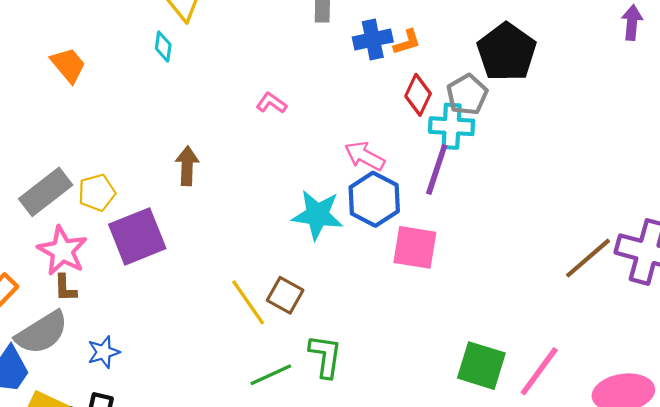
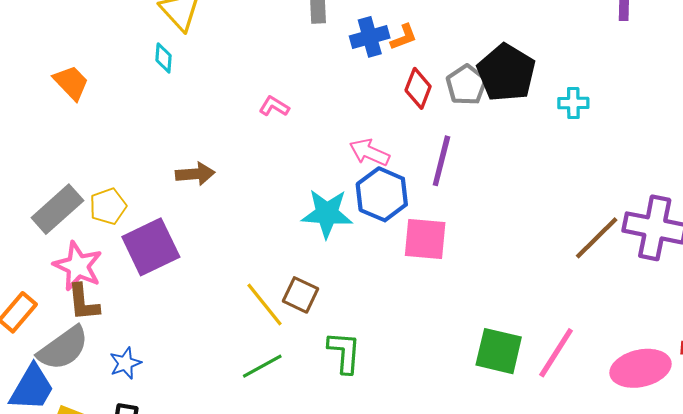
black pentagon: (507, 52) -> (506, 73), moved
cyan cross: (452, 126) -> (573, 103), moved, size x0.7
brown arrow: (187, 166) -> (195, 174), turned 87
brown L-shape: (65, 288) -> (83, 302), size x1.4
green line: (271, 375) -> (262, 366), moved

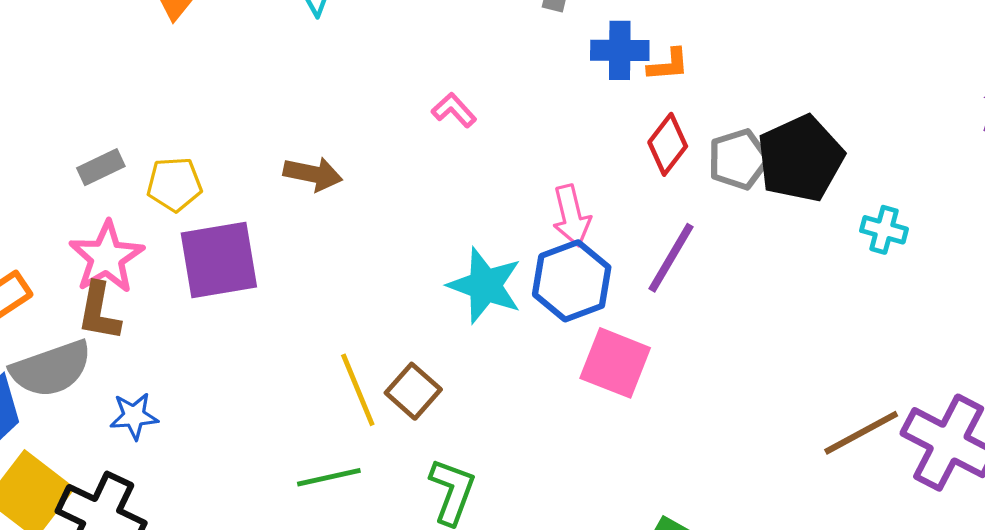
pink arrow: (369, 152) -> (571, 216), turned -144
gray rectangle: (57, 209) -> (101, 167), size x0.6

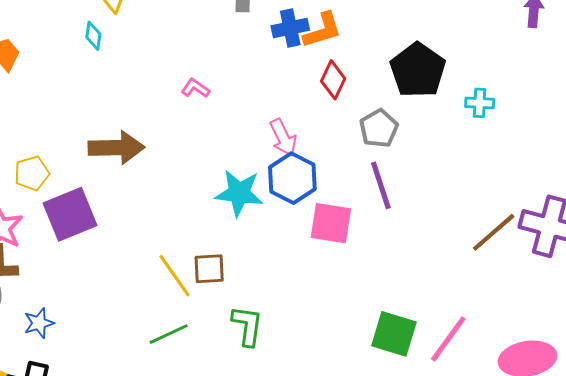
orange L-shape: (668, 65) -> (322, 30), size x1.5
gray pentagon: (738, 159) -> (379, 128), moved
brown arrow: (313, 174) -> (116, 148), size x1.5
purple line: (671, 258) -> (381, 185), moved, turned -36
brown square: (413, 391) -> (209, 269), turned -32

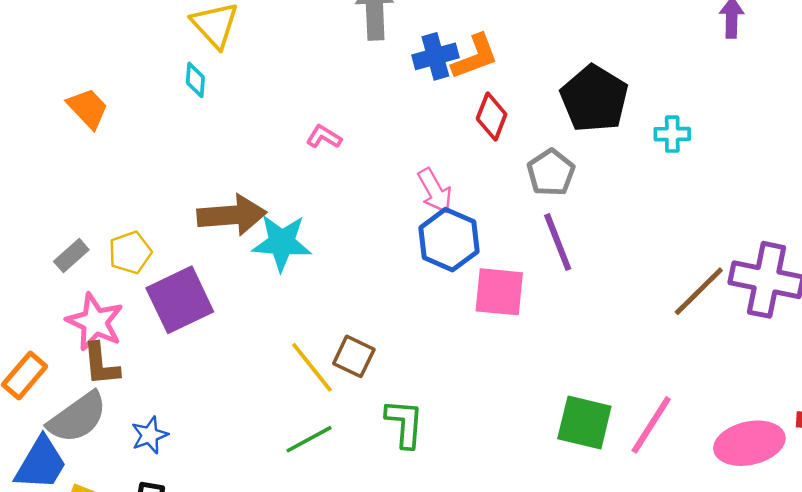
cyan star: (239, 193) -> (282, 243), moved
brown square: (209, 269) -> (354, 356), turned 32

